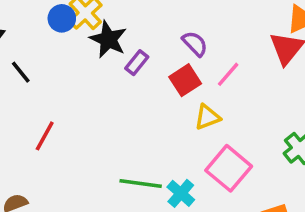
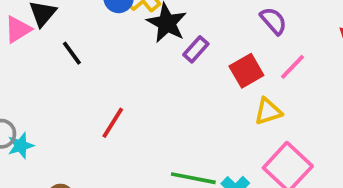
purple semicircle: (195, 44) -> (273, 21), moved
red line: (45, 136) -> (113, 123), moved

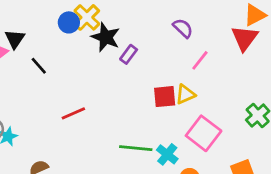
red square: (246, 71) -> (165, 97), moved, turned 30
red line: (113, 123) -> (73, 113), turned 40

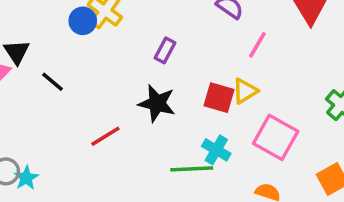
black star: (106, 37) -> (157, 103), moved
red square: (165, 97) -> (219, 98), turned 30
cyan cross: (167, 154) -> (216, 150), moved

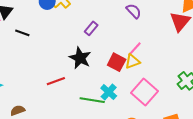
pink line: (257, 45) -> (135, 49), moved
black line: (52, 82) -> (22, 33), turned -32
red line: (105, 136) -> (56, 81), moved

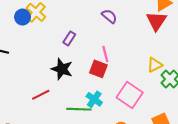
pink line: (135, 49) -> (105, 54), moved, turned -49
yellow triangle: (132, 61) -> (155, 65), moved

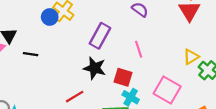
purple rectangle: (69, 38) -> (100, 36), size x1.6
red square: (98, 69) -> (123, 77), moved

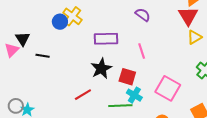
purple rectangle: (100, 36) -> (106, 39), turned 60
yellow triangle: (191, 57) -> (194, 37), moved
black star: (95, 68) -> (101, 68), turned 30

